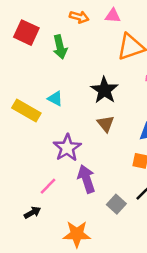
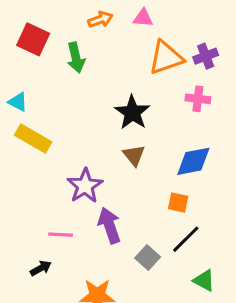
orange arrow: (79, 17) -> (100, 19), turned -36
cyan triangle: (55, 99) -> (18, 102), moved
pink line: (48, 186) -> (61, 235), turned 48

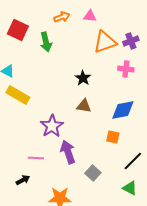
black star: (132, 113) -> (83, 78), size x0.7
brown triangle: (134, 155) -> (84, 106), turned -42
black line: (186, 239) -> (133, 161), moved

